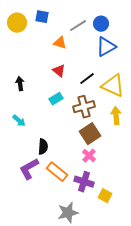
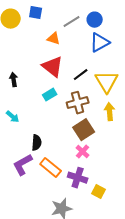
red triangle: (59, 71) -> (53, 67), size x1.6
yellow triangle: (113, 86) -> (107, 82), turned 35

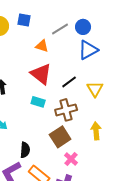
yellow triangle: (107, 82) -> (95, 89), size x0.7
cyan rectangle: (50, 95) -> (38, 102), turned 48
yellow arrow: (110, 112) -> (96, 131), moved
brown square: (84, 130) -> (60, 137), moved

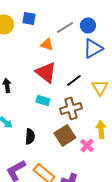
black semicircle: (25, 150) -> (30, 136), moved
pink cross: (71, 159) -> (87, 145), moved

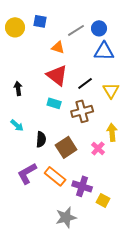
blue triangle: (93, 48) -> (104, 51), turned 30
brown square: (65, 135) -> (66, 147), moved

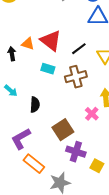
orange triangle: (58, 47) -> (28, 44), moved
brown square: (66, 147) -> (63, 130), moved
orange rectangle: (55, 176) -> (34, 164), moved

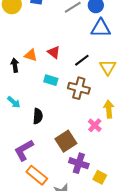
red triangle: (51, 41) -> (54, 52), size x0.6
brown cross: (76, 77) -> (79, 88), turned 30

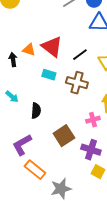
red triangle: (54, 52) -> (52, 47), size x1.6
pink cross: (95, 125) -> (93, 120), turned 32
purple cross: (79, 163) -> (91, 150), moved

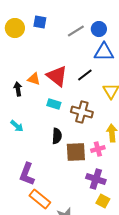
black line: (80, 55) -> (85, 75), moved
black semicircle: (36, 111) -> (57, 136), moved
brown square: (64, 136) -> (76, 152), moved, turned 30
purple L-shape: (22, 145) -> (27, 174), turned -40

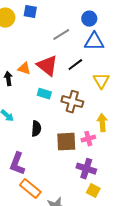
gray line: (76, 31) -> (61, 35), moved
black semicircle: (57, 136) -> (36, 129), moved

